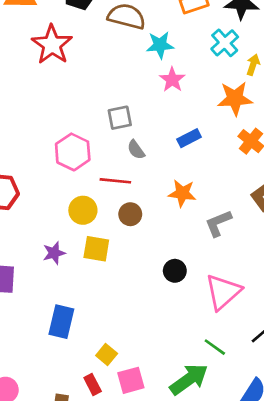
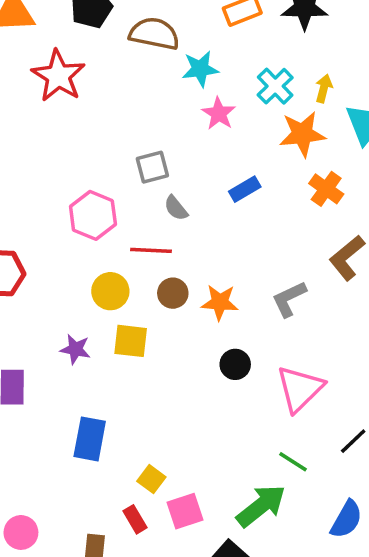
cyan cross: (225, 43) -> (275, 86), moved
orange star: (182, 193) -> (220, 302), moved
purple star: (54, 253) -> (75, 349), turned 30

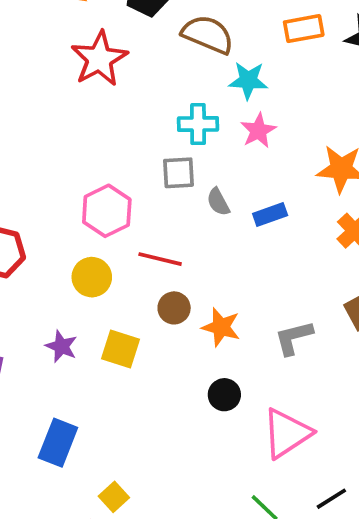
cyan cross: (275, 86) -> (198, 124), moved, turned 33
gray semicircle: (176, 208) -> (218, 202), moved
yellow circle: (110, 291) -> (92, 277), moved

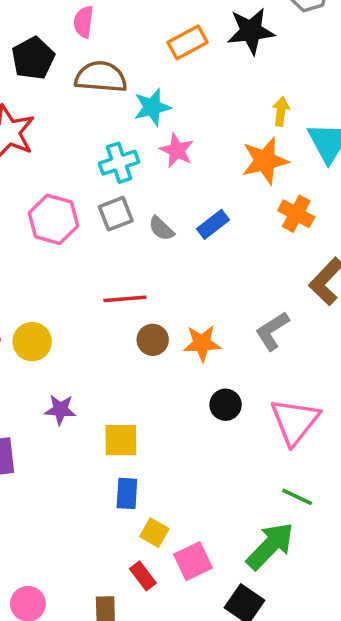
pink hexagon: (107, 211) -> (53, 219), moved
yellow circle: (92, 277) -> (32, 342), moved
yellow square: (120, 349) -> (121, 440), moved
blue rectangle: (58, 443) -> (127, 493), moved, size x0.7

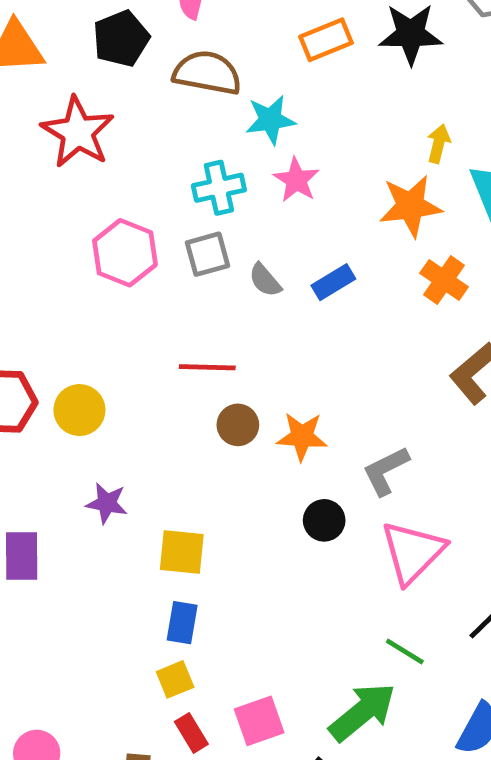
gray L-shape: (272, 331) -> (386, 471), moved
yellow square: (154, 533) -> (175, 679), moved, turned 32

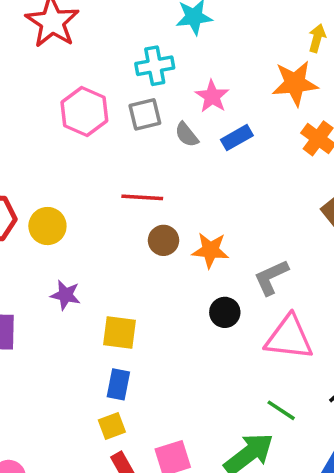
pink star: (296, 180) -> (212, 96), moved
pink triangle: (413, 552) -> (289, 338), turned 50

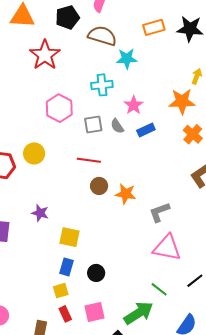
gray square: (145, 114) -> (93, 124), moved
yellow circle: (47, 226) -> (34, 153), moved
black circle: (225, 312) -> (96, 273), moved

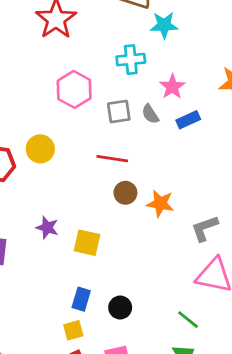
yellow square: (69, 237) -> (87, 243), moved
green line: (159, 289) -> (188, 320), moved

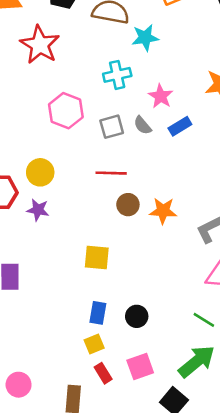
purple star: (47, 228) -> (38, 210), moved

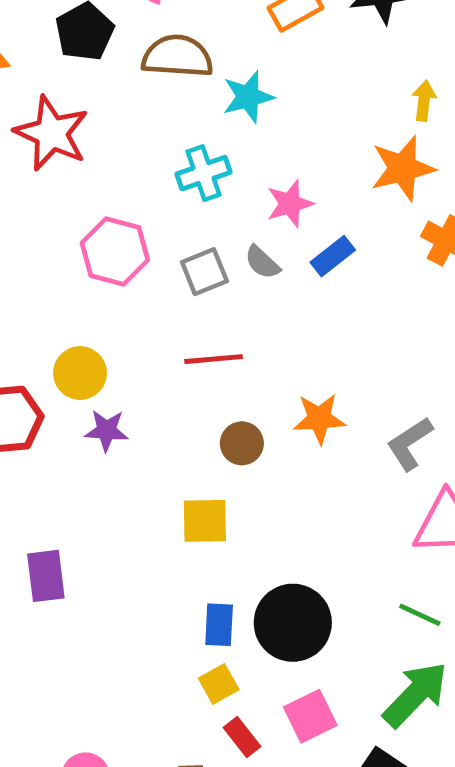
pink star: (161, 96) -> (290, 204), turned 30
brown circle: (128, 205) -> (242, 443), moved
purple star: (38, 210) -> (107, 430), moved
black circle: (137, 316) -> (293, 623), size x1.8

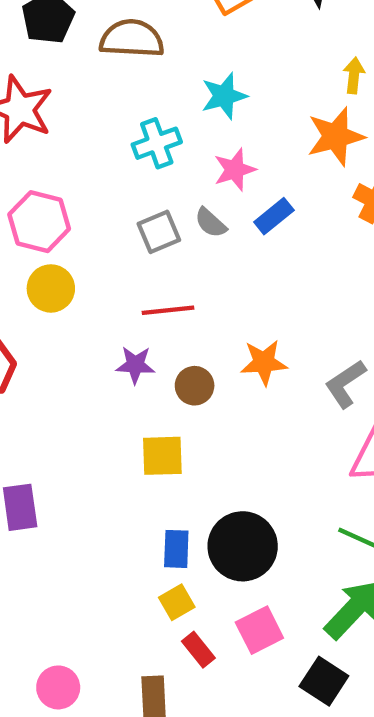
cyan star: (248, 97) -> (224, 96), moved
pink hexagon: (115, 251) -> (39, 222), moved
yellow circle: (80, 373) -> (51, 288), moved
purple star: (107, 430) -> (135, 365), moved

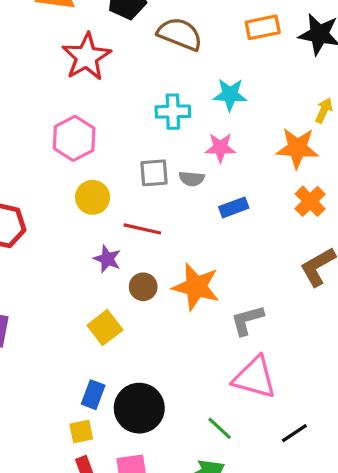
blue rectangle: (274, 216) -> (234, 207), moved
gray semicircle: (211, 223) -> (192, 179), turned -55
yellow circle: (51, 288) -> (93, 197), moved
orange star: (264, 362) -> (196, 287), size x1.4
yellow square: (162, 456) -> (105, 328), turned 36

